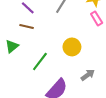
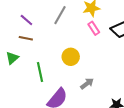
green line: (40, 62) -> (40, 72), turned -48

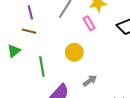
purple line: (26, 20) -> (30, 12), turned 32
pink rectangle: (94, 28) -> (89, 23), moved

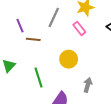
brown line: (29, 31) -> (33, 39), moved
gray arrow: (90, 81) -> (88, 85), turned -32

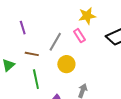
gray line: (54, 17) -> (55, 42), moved
brown line: (33, 39) -> (32, 54), moved

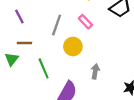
pink rectangle: (79, 36) -> (85, 22), moved
brown line: (32, 54) -> (24, 43), moved

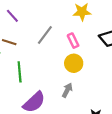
purple line: (19, 17) -> (12, 16), turned -32
yellow circle: (73, 46) -> (74, 63), moved

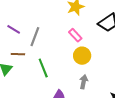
gray line: (45, 35) -> (35, 37), moved
green line: (20, 72) -> (43, 68), moved

